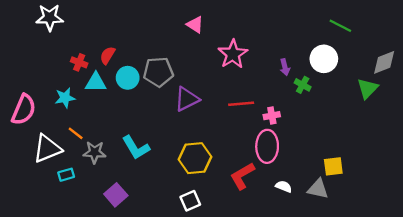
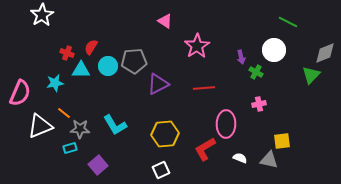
white star: (50, 17) -> (42, 15), turned -30
pink cross: (272, 116) -> (259, 104), moved
cyan rectangle: (66, 175) -> (70, 148), moved

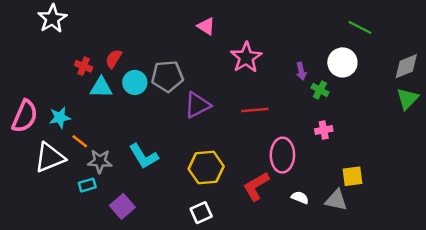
green triangle: (311, 75) -> (407, 99), moved
cyan star: (55, 83) -> (60, 118), moved

